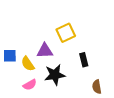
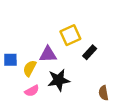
black rectangle: (84, 60) -> (90, 52), moved, turned 56
yellow semicircle: (28, 64) -> (30, 68), turned 63

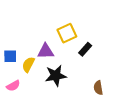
pink semicircle: (32, 91) -> (13, 86), moved

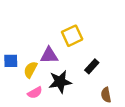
black rectangle: (85, 49) -> (92, 66), moved
pink semicircle: (13, 86) -> (35, 93), moved

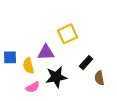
yellow semicircle: (30, 70) -> (28, 66), turned -42
brown semicircle: (106, 95) -> (99, 78), moved

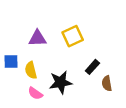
purple triangle: (46, 52) -> (37, 38), moved
pink semicircle: (33, 87) -> (35, 93), turned 64

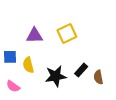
black rectangle: (92, 67) -> (81, 70), moved
pink semicircle: (35, 93) -> (13, 86), moved

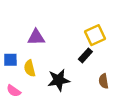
yellow square: (67, 34) -> (95, 35), moved
black rectangle: (81, 70) -> (85, 55), moved

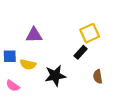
yellow semicircle: (30, 68) -> (28, 64), turned -63

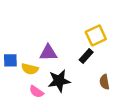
purple triangle: (34, 35) -> (48, 53), moved
pink semicircle: (13, 86) -> (36, 92), moved

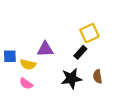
black star: (59, 81) -> (71, 78), moved
pink semicircle: (36, 92) -> (26, 84), moved

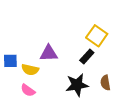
yellow square: (90, 33) -> (97, 36), turned -30

